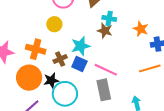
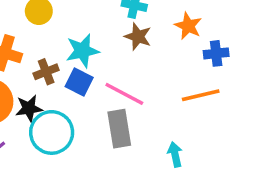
brown star: (105, 31) -> (138, 37), moved

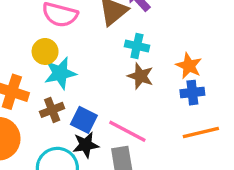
cyan star: (82, 51) -> (60, 73), moved
blue cross: (216, 53) -> (192, 93), moved
black star: (29, 108) -> (86, 145), moved

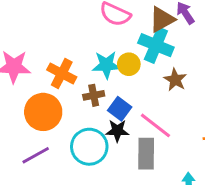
cyan cross: (137, 46) -> (156, 45), moved, size x1.6
yellow circle: (45, 51) -> (129, 64), moved

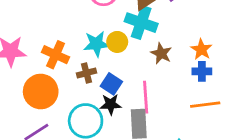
pink line: (155, 125) -> (146, 97), turned 52

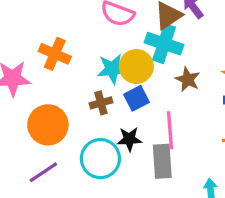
yellow circle: (117, 42) -> (136, 66), size x1.4
orange cross: (56, 55) -> (55, 54), moved
blue square: (111, 84) -> (136, 98), moved, turned 30

